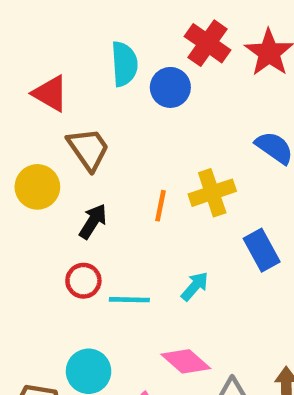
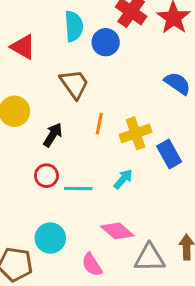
brown trapezoid: (88, 149) -> (74, 84), moved
yellow cross: (212, 193) -> (136, 133), moved

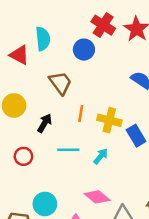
cyan semicircle: (74, 26) -> (43, 39), moved
yellow cross: (136, 133) -> (109, 120), turned 35
red circle: (46, 176) -> (23, 156), moved
cyan line: (78, 189) -> (68, 150), moved

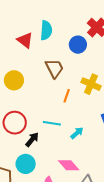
yellow cross: (109, 120) -> (91, 84), moved
black arrow: (45, 123) -> (32, 139), moved
red circle: (23, 156) -> (15, 123), size x1.5

